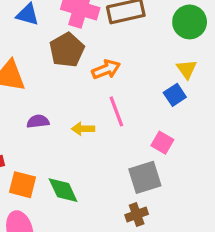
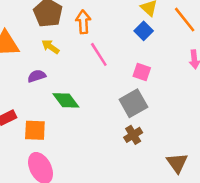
orange arrow: (106, 69) -> (83, 22), turned -60
yellow arrow: (83, 129) -> (50, 47), moved, turned 48
green diamond: (63, 190) -> (66, 100), moved

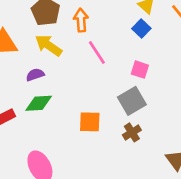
yellow arrow: (50, 47) -> (49, 45), size x1.5
green diamond: (66, 100) -> (39, 103), moved, turned -56
orange square: (35, 130) -> (90, 122), moved

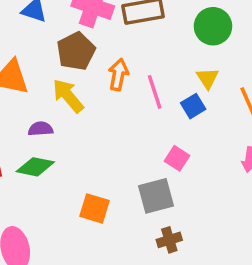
pink line: (97, 53) -> (155, 92), moved
brown cross: (132, 132) -> (169, 240), moved

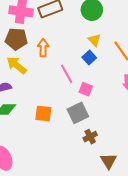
brown pentagon: (76, 51) -> (16, 39), turned -30
pink line: (155, 92) -> (67, 74), moved
orange square: (95, 208) -> (43, 114), moved

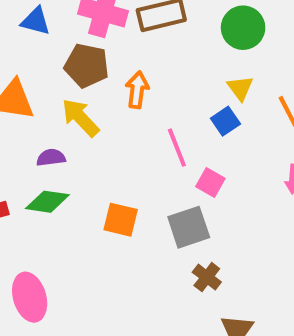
brown cross: (90, 137) -> (207, 277), turned -32

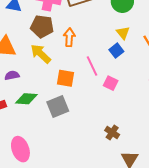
purple semicircle: (51, 158) -> (12, 75), moved
orange square: (121, 220) -> (66, 78), moved
gray square: (189, 227) -> (58, 107), moved

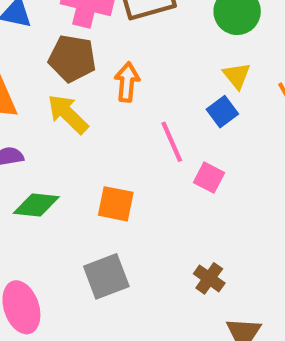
orange square: (66, 78) -> (116, 204), moved
gray square: (58, 107) -> (106, 276), moved

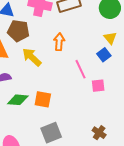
brown pentagon: (72, 58) -> (18, 31), moved
pink square: (209, 178) -> (98, 86), turned -32
orange square: (116, 204) -> (43, 99), moved

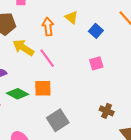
yellow triangle: (110, 38) -> (72, 17), moved
pink line: (81, 69) -> (47, 58), moved
green diamond: (18, 100) -> (18, 94), turned 35

